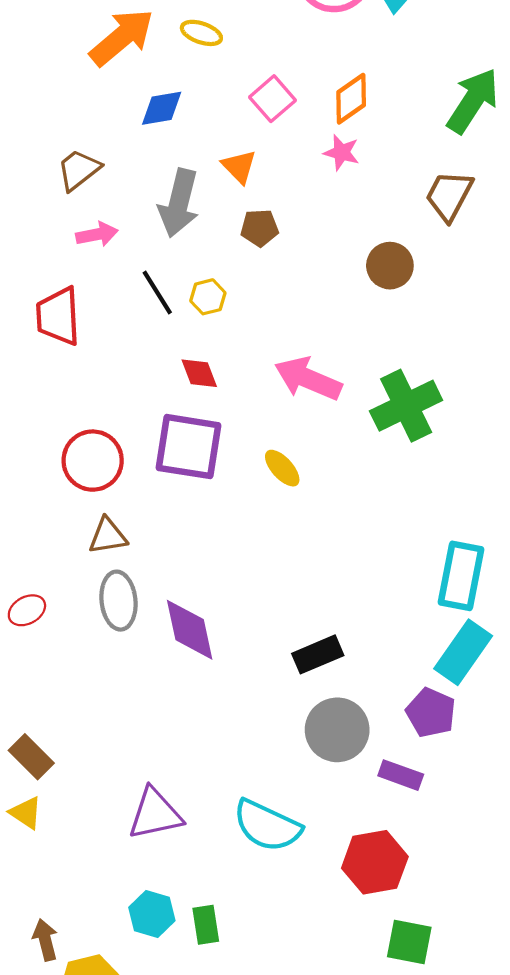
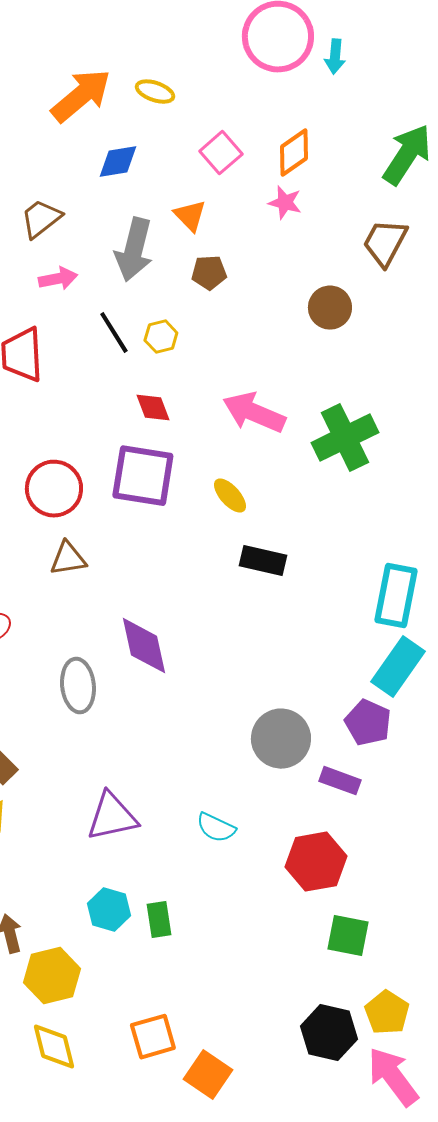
gray ellipse: (118, 601) -> (78, 686), moved
black rectangle: (318, 654) -> (263, 561), moved, turned 36
cyan semicircle: (267, 826) -> (216, 828), size x0.6

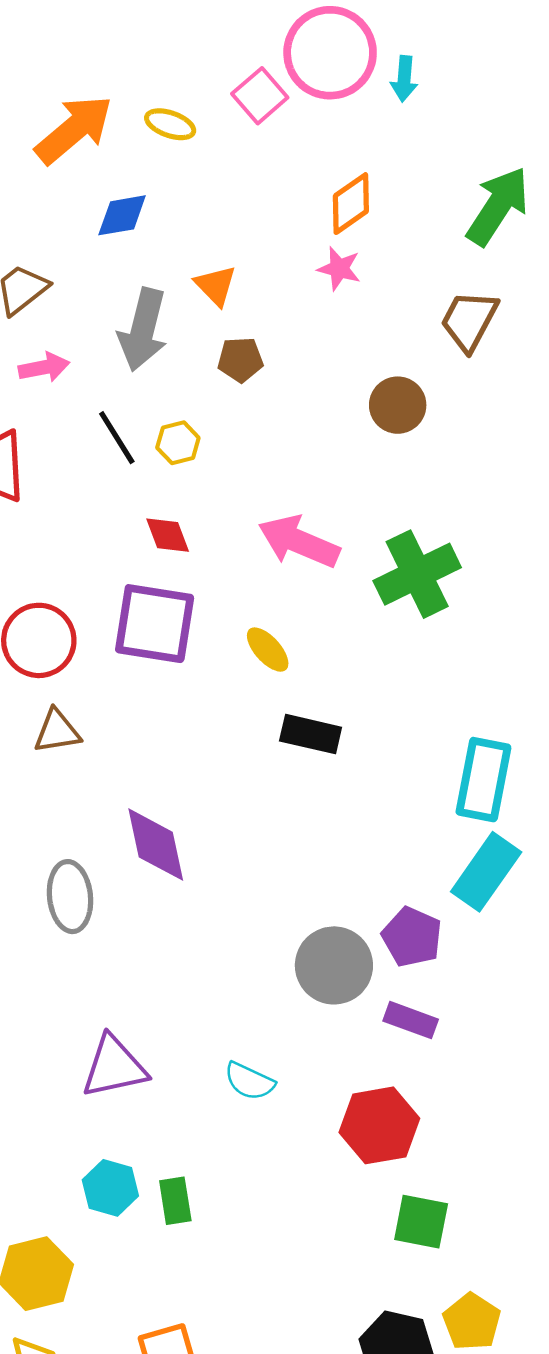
pink square: (221, 153) -> (260, 96), moved
purple pentagon: (368, 723) -> (412, 937), moved

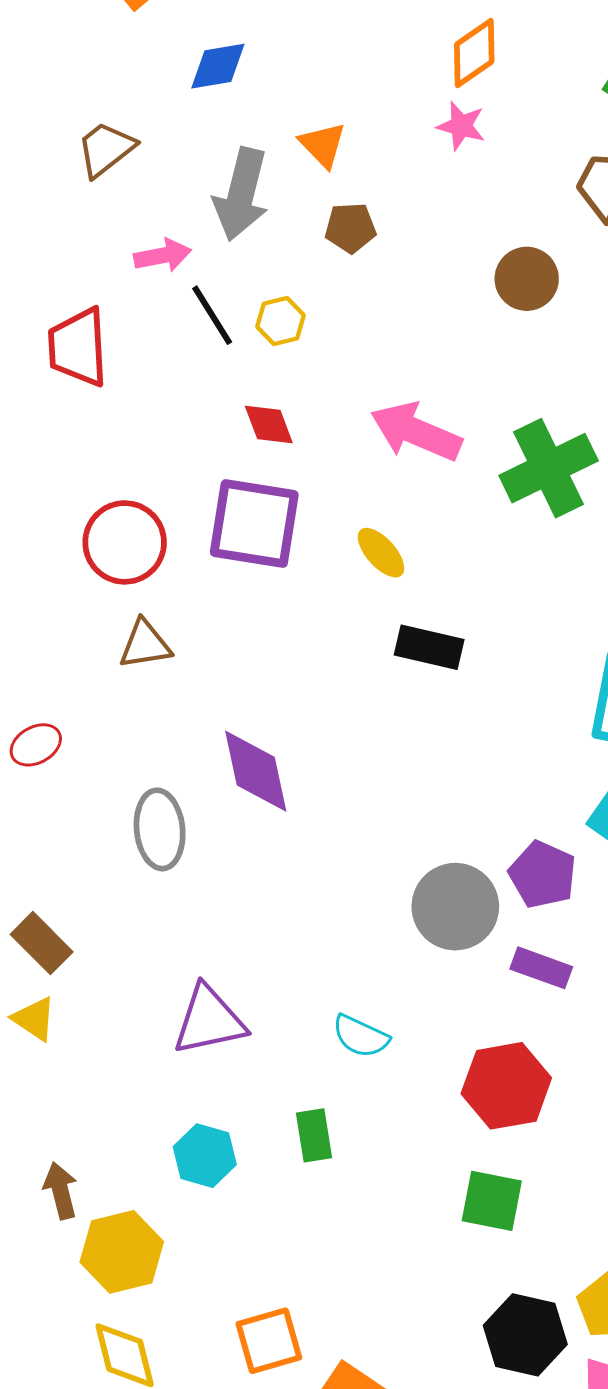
pink arrow: (44, 367) -> (163, 255), moved
green rectangle: (175, 1201) -> (314, 1135), moved
green square: (421, 1222) -> (492, 1201), moved

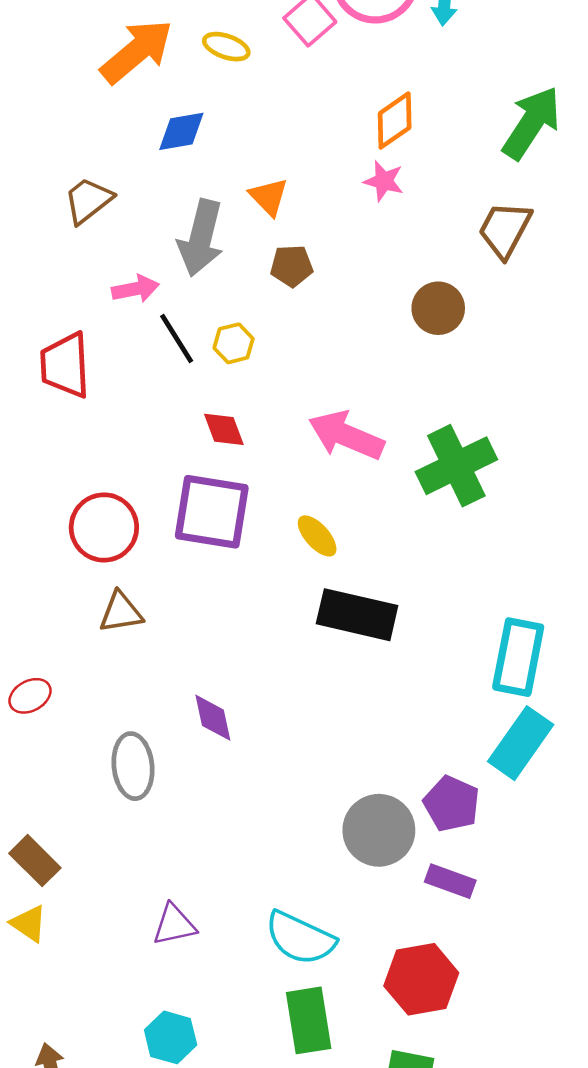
black rectangle: (429, 647) -> (357, 615), size x1.4
purple diamond: (256, 771) -> (213, 718), size x0.7
purple triangle: (209, 1020) -> (174, 925), size x0.7
cyan semicircle: (361, 1036) -> (300, 938), size x1.5
green rectangle: (314, 1135) -> (309, 1020), moved, size x1.5

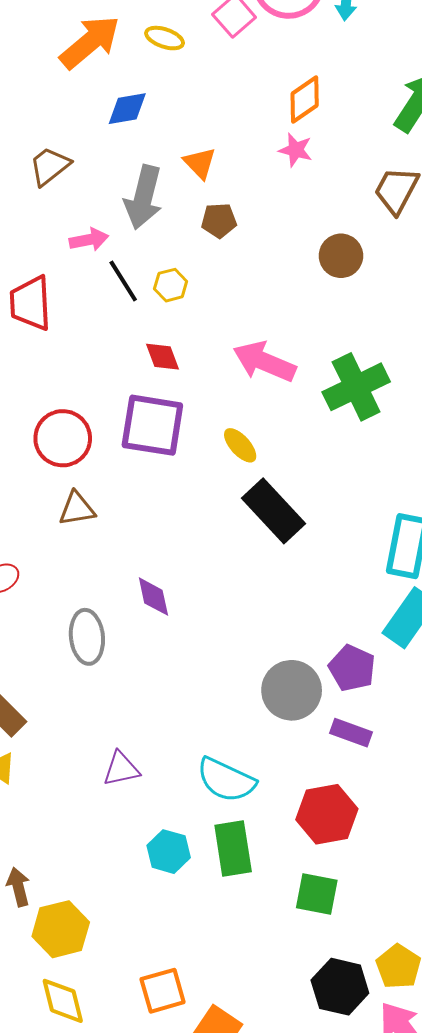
black rectangle: (357, 615) -> (273, 511), turned 34
cyan hexagon: (171, 1037) -> (169, 852), moved

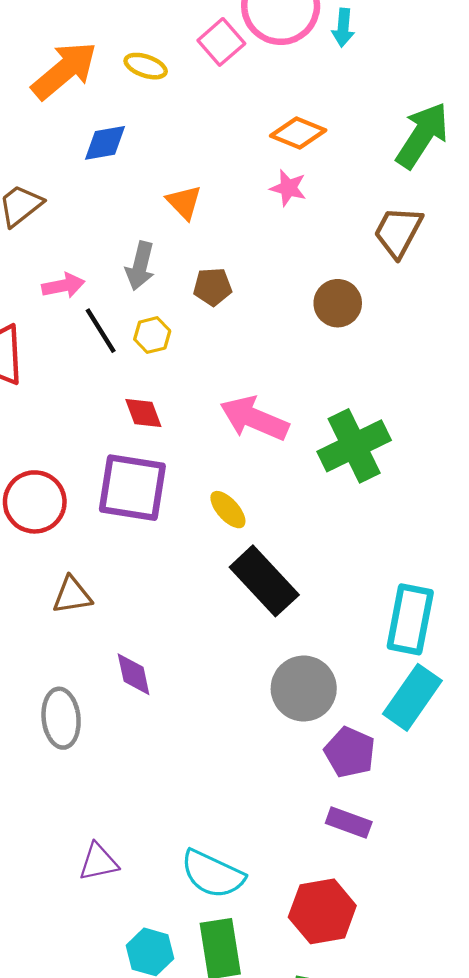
orange diamond: (305, 100) -> (298, 133), turned 57
gray arrow: (143, 197) -> (140, 266), moved, size x0.7
brown pentagon: (219, 221) -> (213, 287), moved
brown triangle: (77, 509) -> (72, 595), moved
gray circle: (292, 690) -> (304, 689), moved

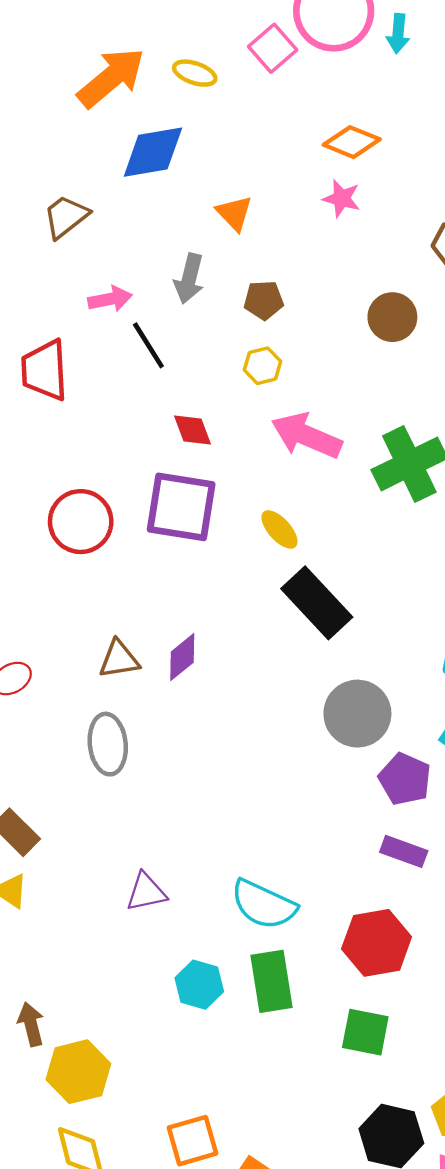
blue diamond: (105, 143) -> (153, 152), size x1.4
yellow hexagon: (152, 335) -> (262, 366), moved
brown triangle: (72, 595) -> (119, 659), moved
purple diamond: (134, 674) -> (182, 657), moved, turned 63

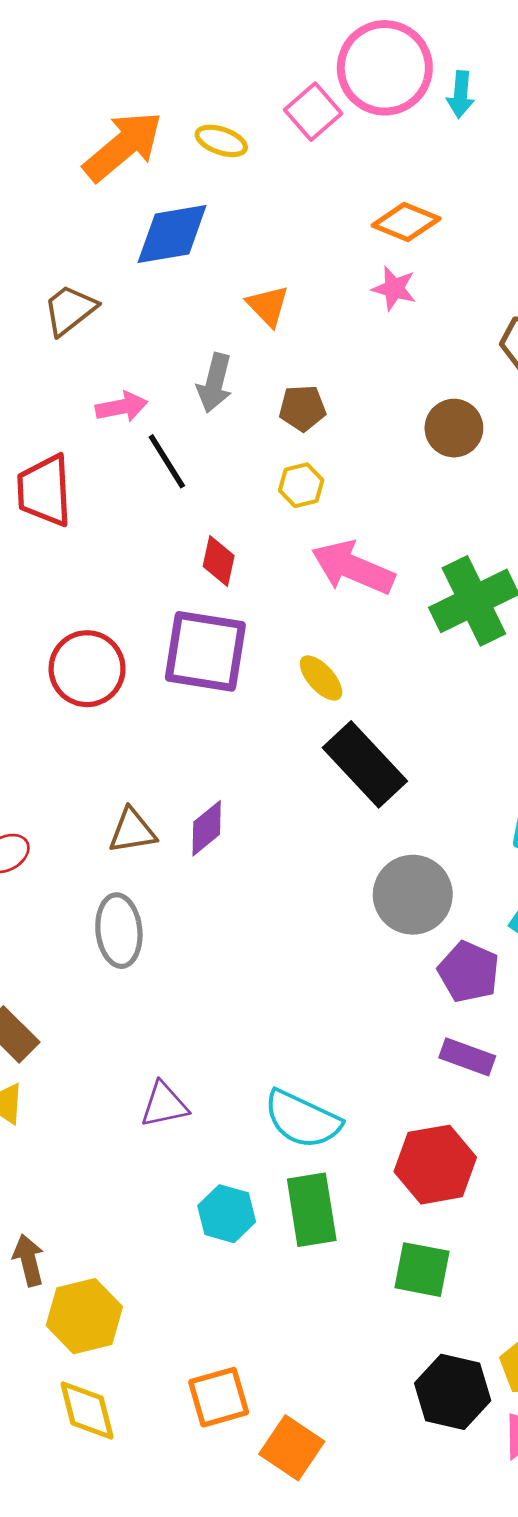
red diamond: (192, 430) -> (219, 561), turned 33

